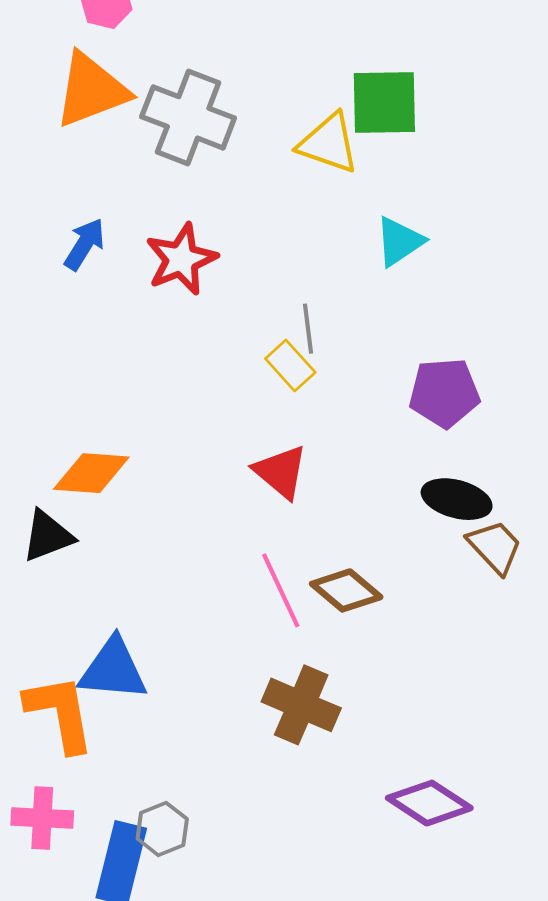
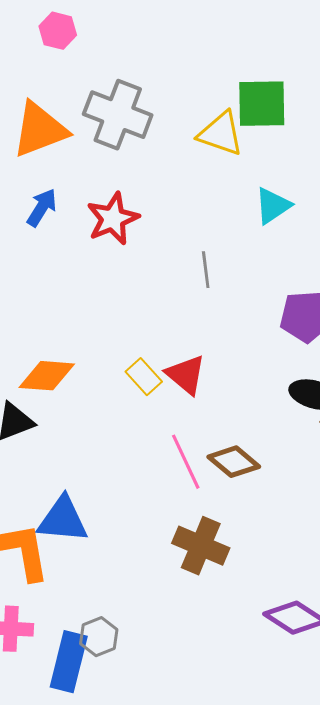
orange triangle: (91, 90) -> (40, 130), moved
yellow rectangle: (290, 365) -> (144, 377), moved

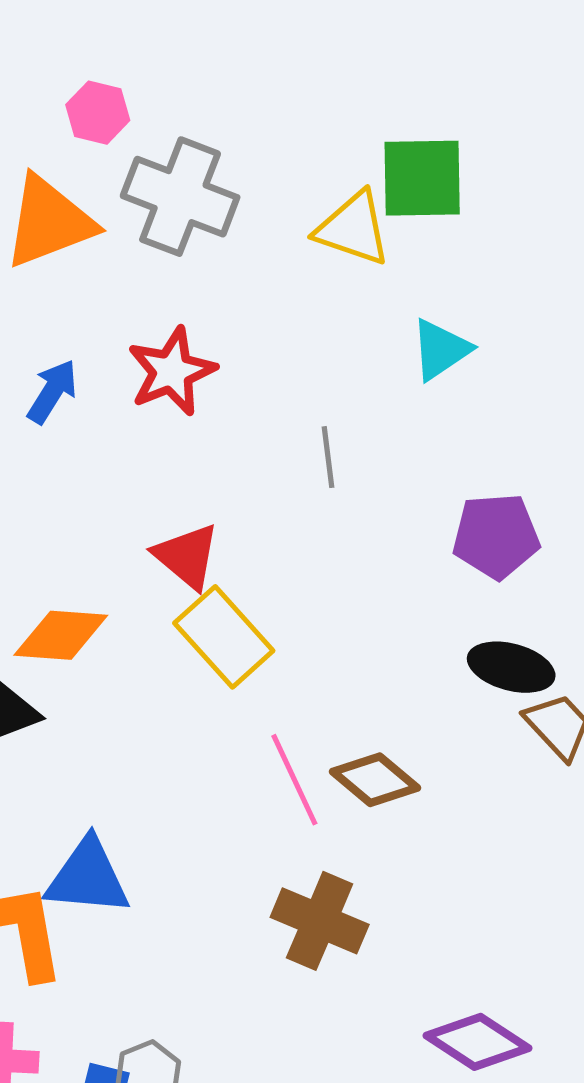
pink hexagon: (58, 31) -> (98, 113), moved
blue arrow: (42, 208) -> (52, 392), moved
red triangle: (186, 375) -> (187, 556), moved
yellow rectangle: (144, 377) -> (224, 637), size x1.6

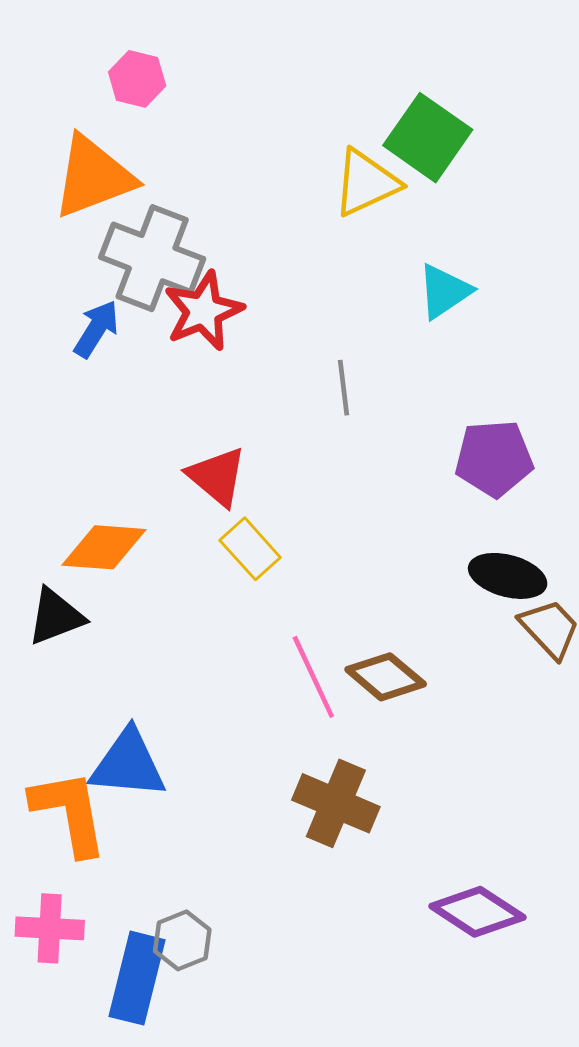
green square: (422, 178) -> (428, 138), turned 36
gray cross: (180, 197) -> (152, 258), moved
yellow triangle: (353, 229) -> (366, 183), turned -44
yellow rectangle: (224, 637) -> (250, 549), size x0.7

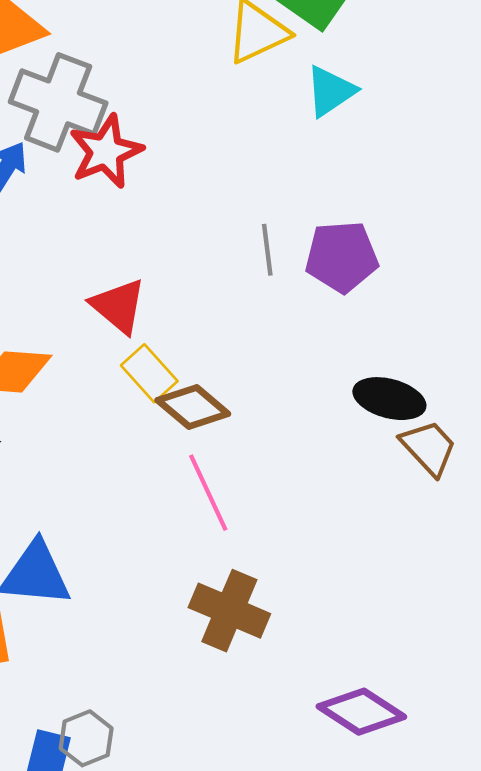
cyan triangle: (444, 291) -> (330, 91), moved
gray line: (343, 388) -> (267, 250), moved
purple pentagon: (494, 458) -> (342, 257), moved
brown diamond: (386, 677) -> (193, 407), moved

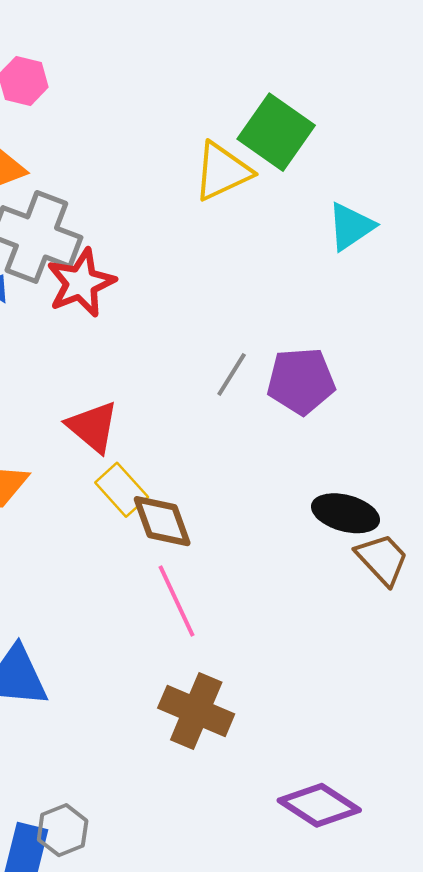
cyan triangle: (330, 91) -> (351, 226), moved
gray line: (267, 250) -> (232, 374), turned 39
brown diamond: (193, 407) -> (162, 521), turned 30

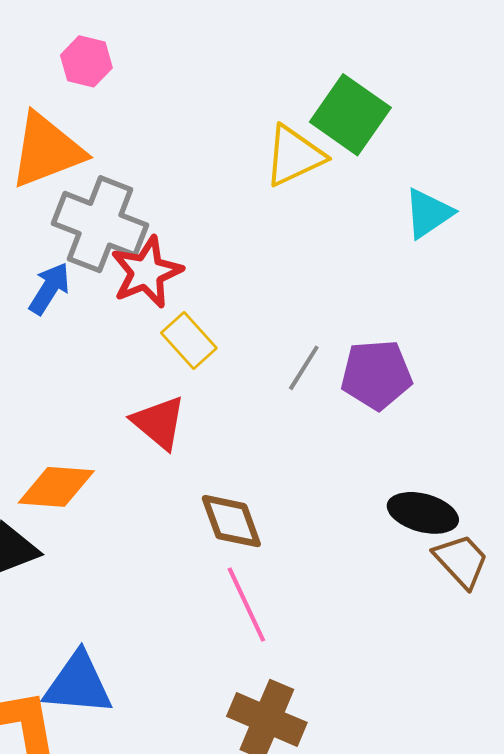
yellow rectangle: (122, 490) -> (189, 340), moved

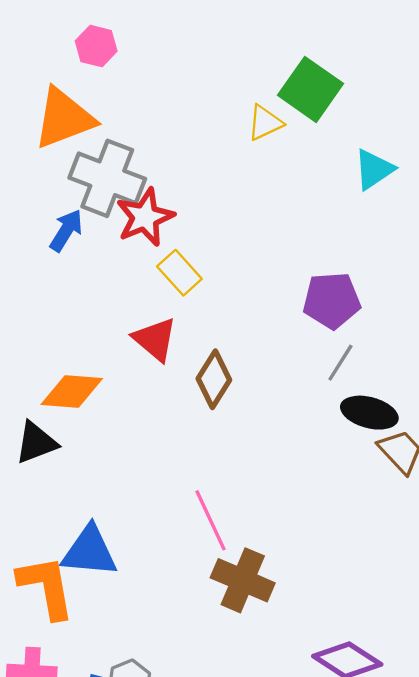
yellow triangle: (294, 156) -> (265, 123), size x0.7
gray line: (304, 368) -> (340, 363), moved
brown diamond: (231, 521) -> (214, 379), moved, turned 52
pink line: (246, 605) -> (211, 520), moved

